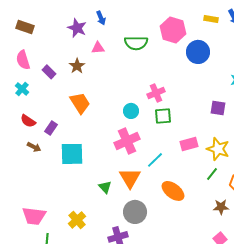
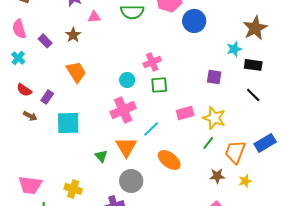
yellow cross: (77, 220) -> (73, 189), turned -30

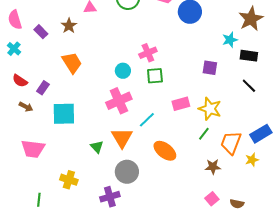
yellow star: (245, 181) -> (252, 160), moved
pink trapezoid: (30, 185) -> (33, 149), moved

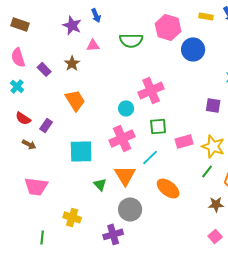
pink cross: (148, 53) -> (151, 90), size x1.4
green square: (155, 76) -> (158, 126), moved
cyan square: (64, 114) -> (81, 151), moved

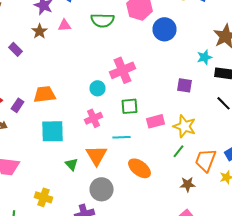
brown star: (72, 63) -> (40, 31), moved
orange trapezoid: (75, 100) -> (44, 94), moved, turned -65
pink cross: (122, 138) -> (94, 118), size x0.7
cyan line: (150, 157) -> (122, 137), turned 42

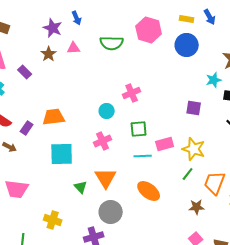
blue circle: (164, 29) -> (187, 45), moved
pink cross: (122, 70) -> (132, 93), size x0.7
cyan line: (122, 137) -> (143, 156), moved

